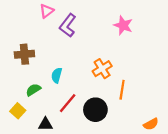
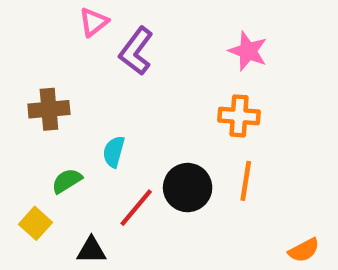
orange cross: (102, 69) -> (239, 116), moved, turned 36
black circle: (95, 110) -> (188, 188), moved

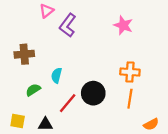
orange cross: (239, 116) -> (130, 72), moved
orange line: (246, 181) -> (130, 99), moved
yellow square: (35, 223) -> (18, 121), moved, turned -32

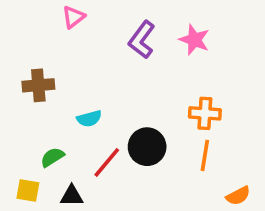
purple L-shape: (68, 25) -> (142, 40), moved
cyan semicircle: (57, 75) -> (89, 119), turned -120
green semicircle: (33, 90) -> (52, 157), moved

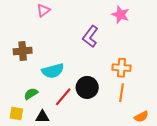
purple L-shape: (142, 40) -> (90, 36), moved
pink star: (194, 40) -> (120, 15), moved
cyan semicircle: (89, 119) -> (53, 71), size x1.5

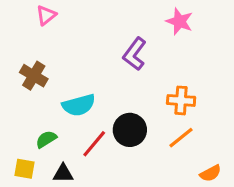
pink triangle: (43, 10) -> (46, 15), moved
brown cross: (23, 51) -> (34, 76), turned 36
orange line: (121, 93) -> (181, 138), turned 42

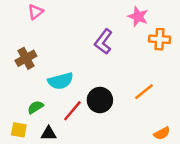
brown cross: (34, 76) -> (26, 58), turned 30
orange cross: (181, 100) -> (160, 39), moved
orange line: (181, 138) -> (144, 92), moved

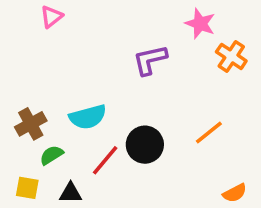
orange cross: (160, 39) -> (231, 56), turned 30
purple L-shape: (103, 42) -> (150, 60), turned 40
brown cross: (26, 58) -> (31, 124), moved

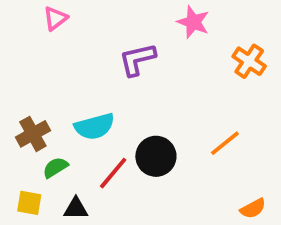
pink star: (200, 24) -> (193, 22), moved
purple L-shape: (150, 60) -> (137, 59), moved

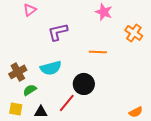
purple L-shape: (137, 59) -> (58, 32), moved
orange line: (225, 143) -> (98, 52), moved, turned 42
red line: (113, 173) -> (67, 103), moved

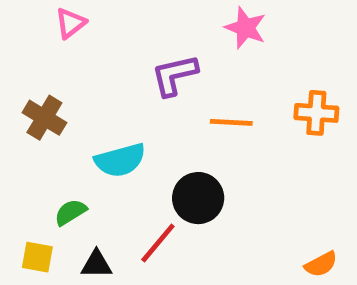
purple L-shape: (58, 32) -> (174, 75), moved
orange cross: (134, 33) -> (316, 113), moved, turned -30
brown cross: (18, 72) -> (44, 118), moved, turned -30

